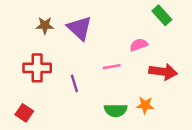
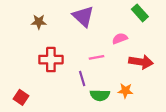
purple triangle: (80, 28) -> (83, 16), moved
red cross: (37, 68) -> (51, 60), moved
purple line: (74, 83) -> (82, 78), moved

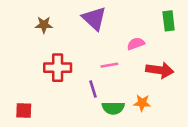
green rectangle: (140, 13) -> (169, 21), moved, turned 35
red square: (21, 97) -> (24, 110), turned -32

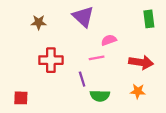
pink semicircle: (136, 44) -> (109, 40), moved
orange star: (142, 103) -> (138, 91), moved

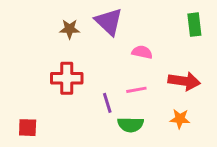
brown star: (39, 22) -> (70, 29), moved
pink semicircle: (109, 40) -> (142, 52), turned 32
pink line: (97, 58) -> (136, 90), moved

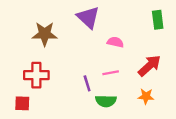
brown star: (70, 29) -> (45, 34), moved, size x1.5
red cross: (67, 78) -> (36, 75), moved
red arrow: (184, 81) -> (149, 66), turned -50

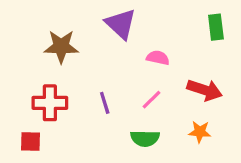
red arrow: (149, 66) -> (205, 90), turned 60
pink line: (111, 73) -> (151, 100), turned -35
purple line: (87, 83) -> (105, 103), moved

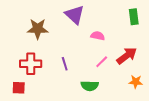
red arrow: (205, 90) -> (127, 56), turned -55
pink line: (151, 100) -> (102, 62), moved
orange star: (200, 132) -> (136, 82), moved

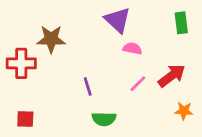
purple triangle: (75, 15) -> (118, 20), moved
red cross: (31, 64) -> (21, 63), moved
green semicircle: (90, 86) -> (104, 119), moved

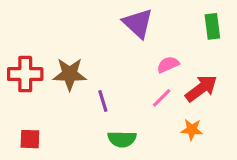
brown star: (51, 39) -> (70, 74), moved
pink semicircle: (132, 49) -> (168, 65), moved, turned -36
orange star: (184, 111) -> (192, 130), moved

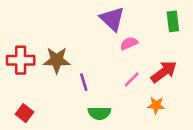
pink semicircle: (168, 65) -> (129, 43), moved
red square: (30, 139) -> (25, 113), turned 36

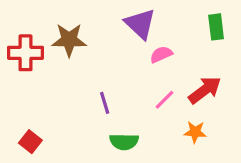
red cross: (21, 60) -> (25, 53), moved
brown star: (57, 60) -> (69, 40), moved

